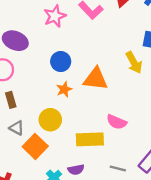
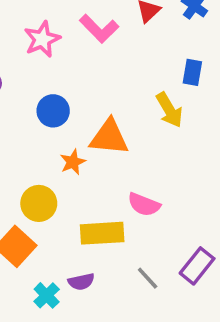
orange star: (64, 89) -> (73, 162), moved
gray line: (118, 168) -> (148, 278), turned 35

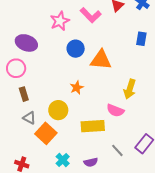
yellow arrow: (169, 110) -> (130, 89), moved, turned 48
blue circle: (53, 111) -> (76, 49), moved
orange triangle: (109, 137) -> (101, 60), moved
purple semicircle: (81, 282) -> (91, 162), moved

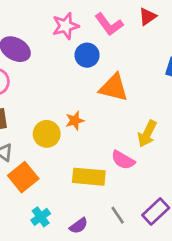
blue circle: (76, 49) -> (87, 55), moved
yellow circle: (58, 110) -> (47, 134), moved
purple semicircle: (91, 162) -> (79, 226), turned -32

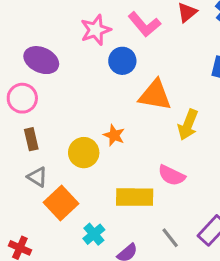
orange star: (75, 121) -> (114, 135), turned -30
yellow arrow: (147, 134) -> (188, 125), moved
cyan cross: (41, 217) -> (94, 234), moved

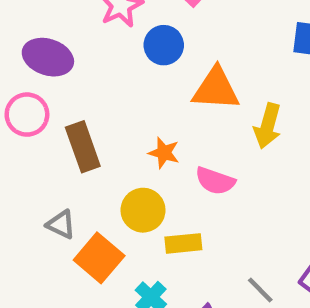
brown rectangle: (31, 139) -> (83, 147), moved, size x1.5
yellow circle: (84, 153) -> (143, 210), moved
pink semicircle: (172, 175) -> (215, 181), moved
yellow rectangle: (135, 197) -> (183, 243), moved, size x0.7

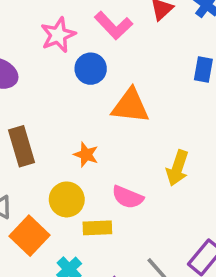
yellow arrow: (268, 126) -> (177, 168), moved
pink semicircle: (215, 181) -> (128, 197), moved

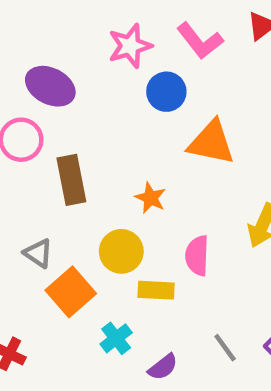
pink semicircle: (128, 197) -> (197, 256), turned 64

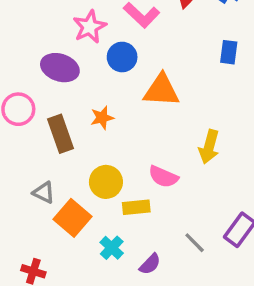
purple ellipse: (50, 86) -> (60, 68), moved
orange star: (151, 198) -> (102, 118), moved, turned -30
pink semicircle: (197, 256) -> (163, 177), turned -60

